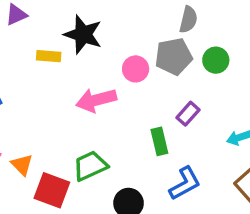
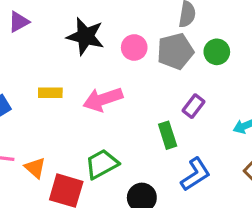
yellow rectangle: (49, 56) -> (50, 93), moved
pink circle: (136, 69) -> (134, 47), moved

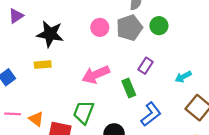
black star: (85, 36) -> (50, 34), moved
pink arrow: (103, 99) -> (96, 75), moved
green trapezoid: (102, 164) -> (84, 112), turned -35

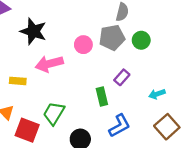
pink circle: (100, 27) -> (83, 45), moved
yellow rectangle: (43, 65) -> (18, 81), moved
pink arrow: (96, 75) -> (49, 64), moved

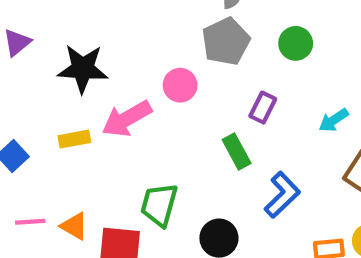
green circle: (141, 40) -> (296, 43), moved
pink circle: (83, 45) -> (180, 85), moved
yellow rectangle: (18, 81) -> (74, 139), moved

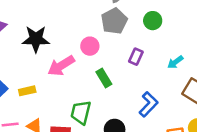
yellow rectangle: (74, 139) -> (27, 91), moved
green rectangle: (237, 151) -> (104, 78), moved

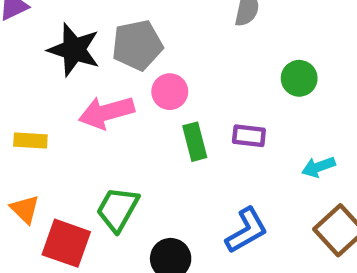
gray pentagon: (114, 21) -> (137, 45), moved
purple rectangle: (136, 57) -> (249, 136), turned 56
green rectangle: (104, 78) -> (195, 142), moved

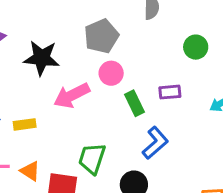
gray pentagon: (137, 45) -> (101, 36), moved
blue L-shape: (247, 230) -> (155, 143), moved

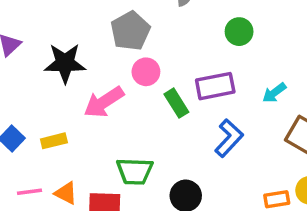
purple rectangle: (170, 92) -> (215, 86), size x1.5
blue L-shape: (155, 143) -> (229, 138), moved
green trapezoid: (92, 159) -> (135, 171), turned -100

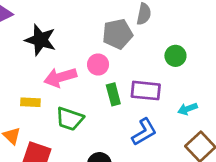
gray pentagon: (130, 31) -> (118, 34), moved
yellow rectangle: (54, 141) -> (30, 102), moved
green trapezoid: (135, 171) -> (70, 119), moved

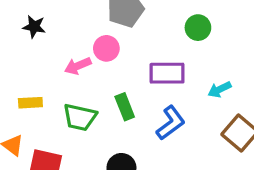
black star: (40, 40) -> (34, 27), size x0.6
pink arrow: (60, 77) -> (78, 66), moved, size x0.7
green rectangle: (113, 94) -> (125, 107), moved

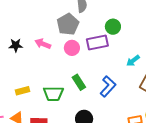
pink circle: (106, 48) -> (72, 48), moved
pink arrow: (78, 66) -> (43, 44), moved, turned 56
purple rectangle: (167, 73) -> (97, 43), moved

